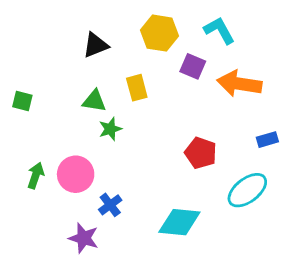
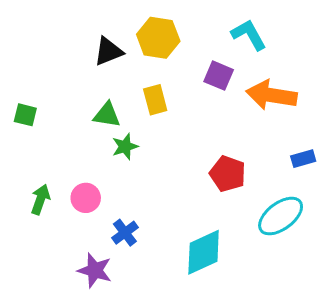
yellow hexagon: (159, 33) -> (158, 38), moved
pink circle: (76, 174) -> (86, 198), size x0.7
cyan diamond: (179, 222) -> (204, 252), turned -30

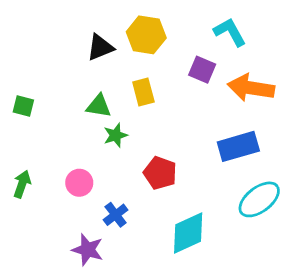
blue rectangle: (303, 159) -> (238, 146), moved, size x1.8
red pentagon: (228, 174) -> (160, 173), moved
green arrow: (40, 199) -> (22, 184), moved

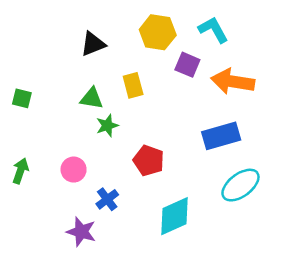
yellow hexagon: (146, 35) -> (158, 32), moved

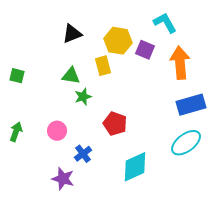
yellow hexagon: (158, 32) -> (118, 41), moved
orange arrow: (233, 82) -> (180, 63), turned 76
blue rectangle: (221, 136) -> (191, 105), moved

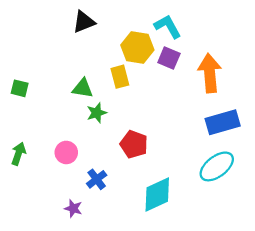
cyan L-shape: (165, 23) -> (168, 27), moved
black triangle: (72, 34) -> (84, 22), moved
purple star: (63, 179) -> (73, 208), size x0.7

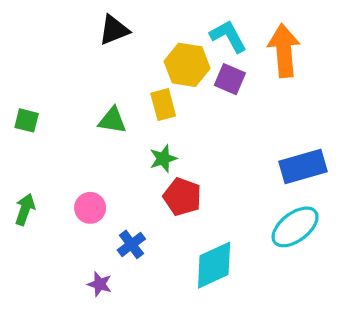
orange arrow: (210, 73) -> (284, 51), moved
green star: (97, 113) -> (163, 159), moved

